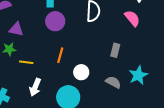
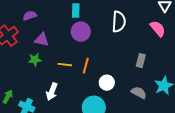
yellow line: (26, 62) -> (65, 65), moved
white arrow: (35, 87) -> (52, 92), moved

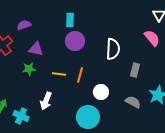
white semicircle: (119, 22) -> (113, 49), moved

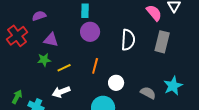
pink semicircle: (152, 38) -> (154, 13), moved
gray rectangle: (135, 70) -> (162, 42), moved, size x1.5
yellow line: (59, 74) -> (64, 68), moved, turned -32
white arrow: (46, 101) -> (61, 92), turned 48

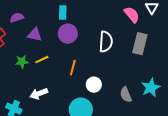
purple triangle: (51, 40) -> (35, 35), moved
yellow line: (64, 68) -> (42, 60), moved
gray semicircle: (148, 93) -> (126, 95), turned -140

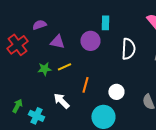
cyan rectangle: (63, 13) -> (105, 23), moved
orange line: (73, 68) -> (85, 85), moved
white arrow: (39, 94) -> (61, 101), turned 66

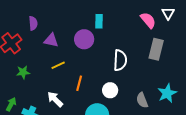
purple semicircle: (39, 25) -> (33, 23), turned 104
white semicircle: (128, 49) -> (120, 60), moved
green star: (44, 69) -> (23, 72), moved

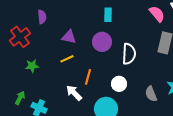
purple circle: (84, 39) -> (102, 42), moved
purple triangle: (51, 40) -> (69, 37), moved
white arrow: (55, 99) -> (74, 93), moved

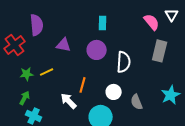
purple semicircle: (42, 17) -> (37, 25), size x1.5
yellow line: (67, 59) -> (47, 72), moved
gray semicircle: (151, 94) -> (137, 102), moved
green arrow: (20, 98) -> (25, 98), moved

